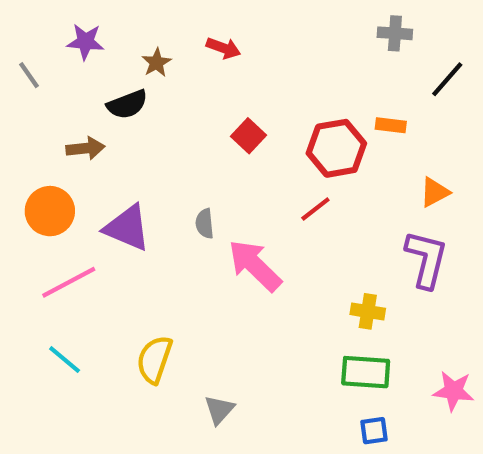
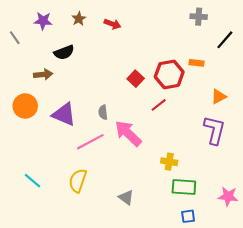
brown star: (157, 63) -> (79, 19), moved
red square: (249, 136) -> (136, 79), moved
pink line: (69, 282) -> (90, 142), moved
yellow cross: (368, 311) -> (169, 162), moved
gray triangle: (219, 410) -> (126, 197), moved, turned -35

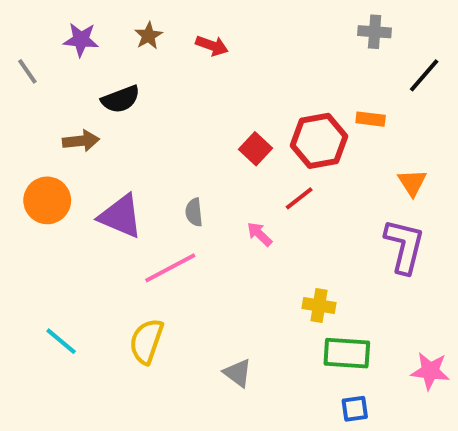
orange triangle: (219, 97) -> (412, 183), turned -35
pink arrow: (128, 133) -> (259, 234), moved, size x0.5

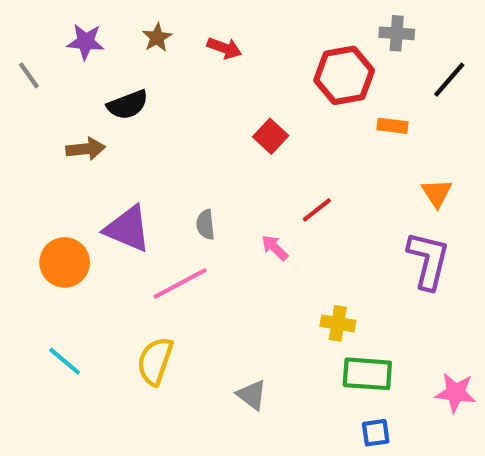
red hexagon: (319, 141) -> (344, 75), moved
red square: (256, 149) -> (271, 136), moved
orange circle: (47, 200) -> (65, 262), moved

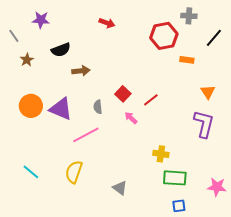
brown star: (157, 38) -> (27, 60), moved
red square: (271, 136) -> (123, 94), moved
brown arrow: (86, 149) -> (81, 71), moved
orange circle: (65, 262) -> (31, 106), moved

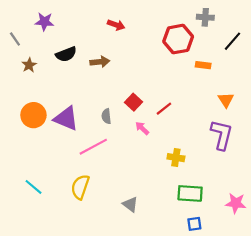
brown arrow: (81, 71) -> (100, 62), moved
yellow cross: (161, 154) -> (176, 158), moved

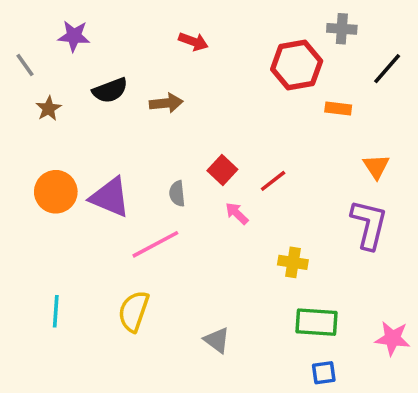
cyan line: (33, 187) -> (56, 311), turned 54

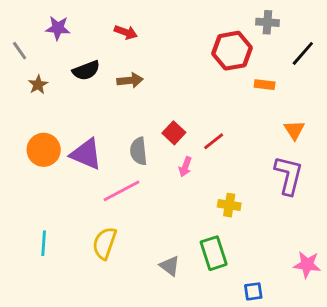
red arrow: (193, 41) -> (126, 32), moved
gray semicircle: (177, 194) -> (139, 151), size x1.4
pink arrow: (237, 213) -> (185, 167), turned -114
green rectangle: (316, 322) -> (214, 253), moved, turned 68

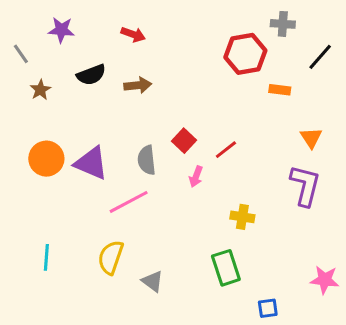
gray triangle: (170, 266) -> (153, 281), moved

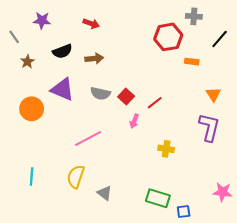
gray semicircle: (147, 160) -> (100, 93), moved, turned -72
purple triangle: (91, 163) -> (62, 89), moved
green rectangle: (226, 268) -> (158, 198), moved, turned -55

